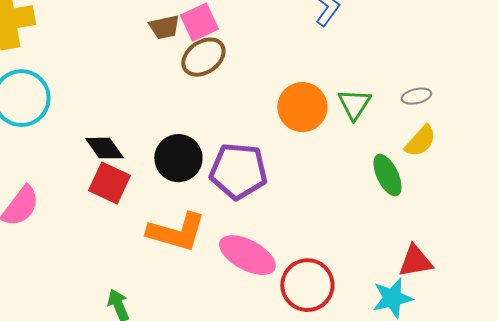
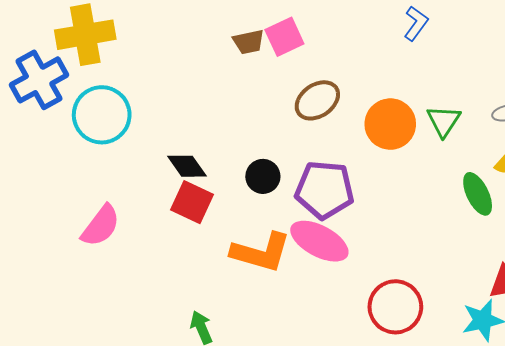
brown ellipse: (203, 57) -> (317, 100), moved
black circle: (178, 158) -> (263, 176), size x0.7
pink ellipse: (247, 255) -> (319, 241), moved

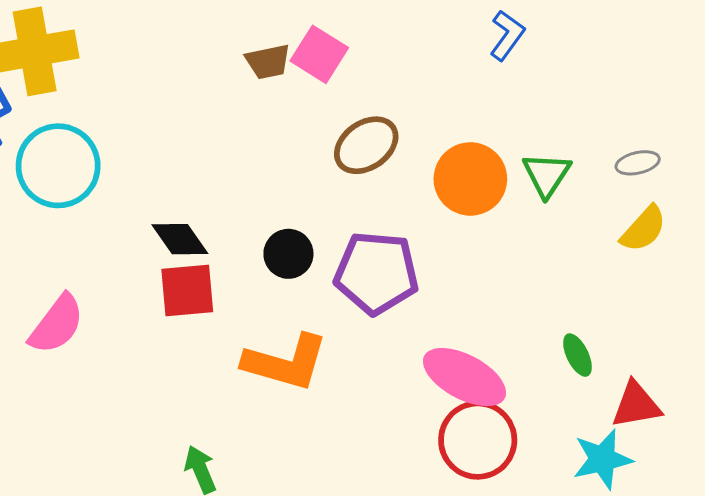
pink square: (284, 37) -> (319, 54), turned -33
green ellipse: (478, 194) -> (577, 355), moved, size x0.7
red square: (192, 202) -> (187, 290), turned -30
pink ellipse: (319, 241) -> (464, 377), moved

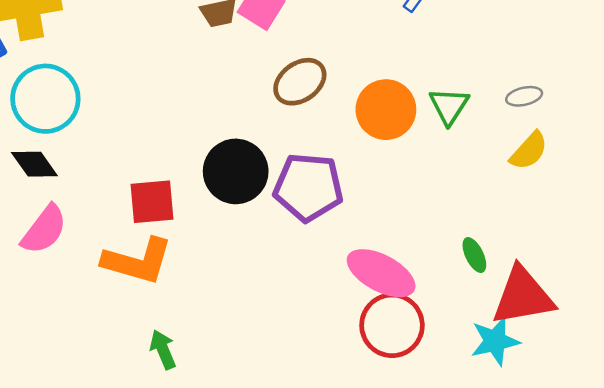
black diamond: (180, 239) -> (34, 164), moved
black circle: (288, 254) -> (236, 171), size x1.6
orange L-shape: (286, 362) -> (137, 261), moved
red triangle: (636, 405) -> (523, 296), size x1.5

